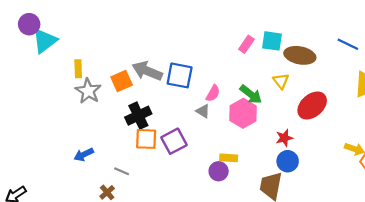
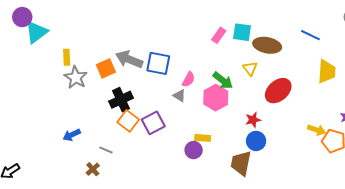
orange square: (146, 139) -> (128, 121), turned 35

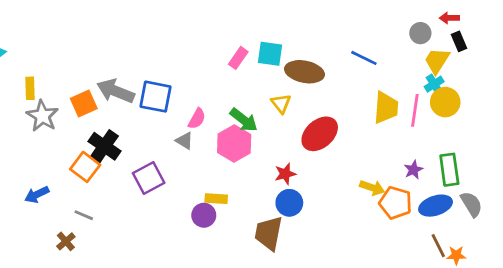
black cross: (121, 100) -> (104, 146), turned -30
orange square: (128, 121) -> (85, 167), moved

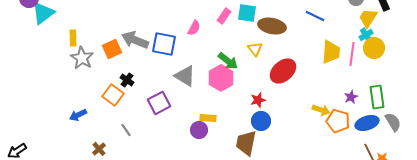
pink semicircle: (197, 119) -> (194, 28), moved
gray triangle: (184, 141) -> (185, 76), size x1.6
black cross: (104, 146) -> (127, 80), size x0.6
gray line: (84, 215) -> (126, 130), moved, turned 32

